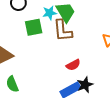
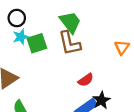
cyan star: (50, 13) -> (21, 37), moved

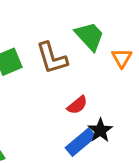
green trapezoid: (70, 22) -> (90, 36), moved

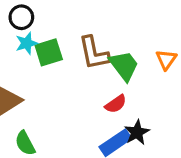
green trapezoid: (90, 36) -> (124, 66), moved

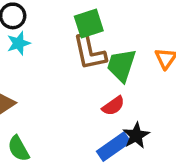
green square: (49, 52) -> (89, 24), moved
green trapezoid: (124, 66) -> (121, 65), turned -124

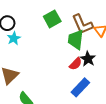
brown L-shape: (90, 52) -> (82, 24), moved
black star: (136, 135) -> (88, 59), moved

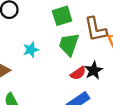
cyan star: (14, 38) -> (31, 50), moved
green trapezoid: (76, 40) -> (69, 44), moved

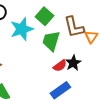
green square: (62, 16) -> (45, 16), turned -30
cyan star: (31, 50) -> (22, 29), moved, size x1.6

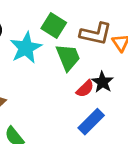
brown L-shape: (74, 27) -> (96, 34), turned -55
green trapezoid: (51, 41) -> (68, 57), turned 150

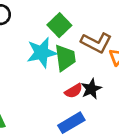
cyan star: (26, 48) -> (42, 53), moved

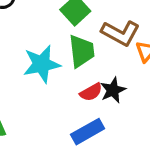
cyan star: (42, 53) -> (42, 64), moved

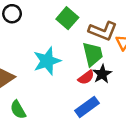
green trapezoid: (82, 51) -> (93, 54), moved

